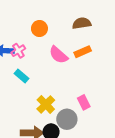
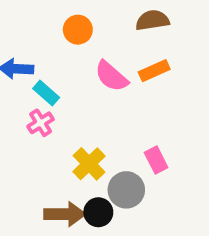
pink cross: (18, 51) -> (41, 123), moved
cyan rectangle: (22, 76) -> (46, 93), moved

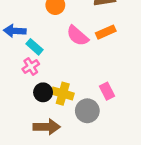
yellow cross: (89, 164) -> (63, 94), turned -30
black circle: (98, 212) -> (43, 92), moved

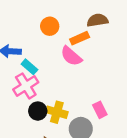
orange rectangle: (106, 32) -> (80, 38), moved
pink cross: (31, 67) -> (26, 86), size x1.5

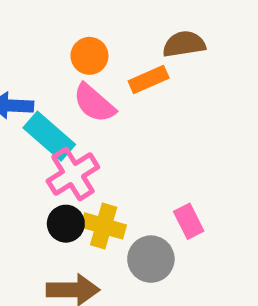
pink semicircle: (71, 56) -> (94, 103), moved
cyan rectangle: (29, 67) -> (49, 136), size x1.5
pink cross: (26, 86) -> (73, 174), moved

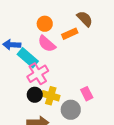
brown semicircle: (184, 44) -> (85, 19), turned 54

